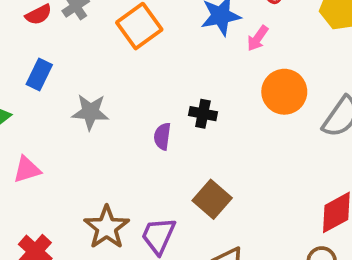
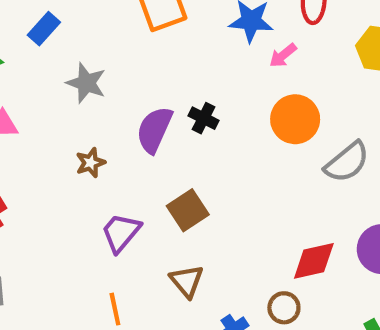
purple semicircle: (162, 136) -> (154, 130), size x1.6
brown star: (107, 227) -> (91, 163), moved, size x0.6

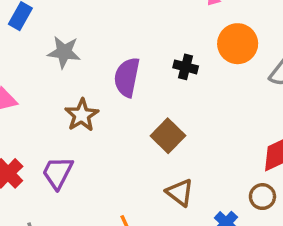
black cross: (204, 118) -> (186, 67), moved
brown star: (91, 163) -> (82, 115), size x1.4
purple trapezoid: (121, 233) -> (58, 173), moved

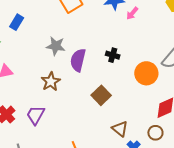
orange circle: (238, 44) -> (146, 73), moved
gray star: (64, 52) -> (56, 46), moved
brown triangle: (180, 193) -> (120, 129), moved

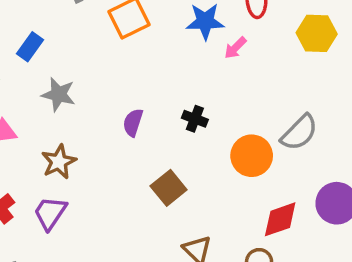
gray star: (56, 46) -> (58, 94), moved
purple semicircle: (78, 60) -> (133, 123), size x0.7
brown star: (51, 82) -> (59, 162), moved

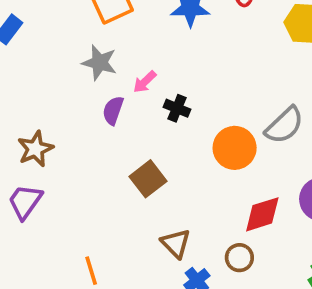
pink arrow: (235, 48) -> (145, 82), moved
gray star: (58, 94) -> (99, 63), moved

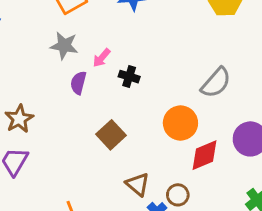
orange circle: (235, 148) -> (180, 123), moved
brown circle: (239, 258) -> (178, 195), moved

